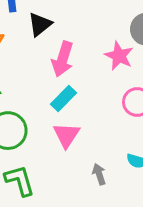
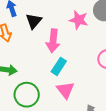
pink star: (119, 56) -> (79, 20), moved

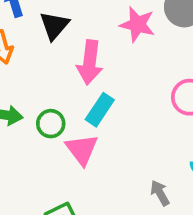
pink triangle: (65, 90) -> (82, 150), moved
green circle: (27, 95) -> (51, 124), moved, size x0.6

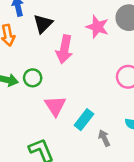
cyan rectangle: (100, 110) -> (84, 120), moved
green circle: (51, 124) -> (33, 78), moved

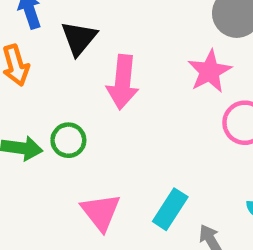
pink star: (97, 27) -> (210, 71), moved, turned 30
pink triangle: (55, 106) -> (101, 212), moved

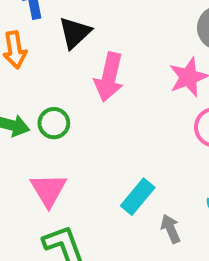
pink triangle: (101, 212) -> (48, 190), moved

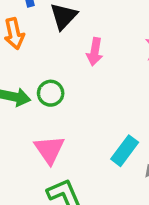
pink arrow: (109, 77) -> (95, 52), size x0.7

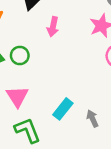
cyan rectangle: (125, 151) -> (63, 109), moved

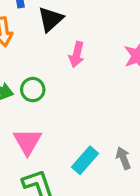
gray arrow: (92, 119) -> (123, 158), moved

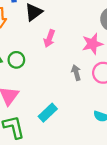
gray arrow: (123, 158) -> (76, 73), moved

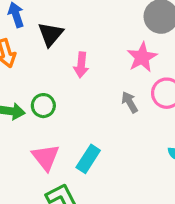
cyan rectangle: (48, 113) -> (88, 159), moved

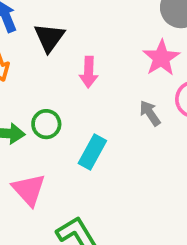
pink triangle: (46, 157) -> (29, 190), moved
cyan rectangle: (88, 159) -> (92, 152), moved

